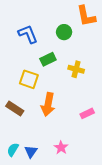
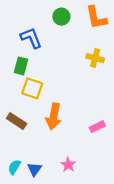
green circle: (64, 32) -> (61, 17), moved
green rectangle: (48, 59) -> (21, 66), moved, turned -49
yellow cross: (76, 69) -> (95, 58), moved

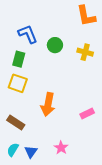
green circle: (61, 17) -> (55, 45), moved
yellow square: (32, 88) -> (18, 83), moved
brown rectangle: (17, 121) -> (16, 123), moved

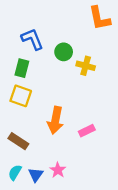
yellow cross: (85, 52) -> (86, 66), moved
pink rectangle: (87, 113) -> (87, 131), moved
pink star: (61, 148) -> (58, 170), moved

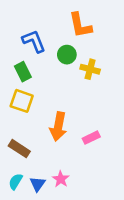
orange L-shape: (100, 18) -> (80, 25), moved
green rectangle: (22, 68) -> (23, 72), turned -42

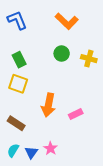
orange L-shape: (80, 25) -> (67, 21), turned -35
blue L-shape: (34, 41) -> (17, 20), moved
green circle: (67, 55) -> (62, 54), moved
yellow cross: (90, 69) -> (89, 59), moved

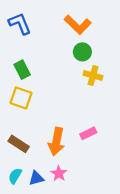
green circle: (62, 54) -> (82, 52), moved
yellow cross: (89, 59) -> (93, 76), moved
orange arrow: (48, 105) -> (56, 142), moved
blue triangle: (31, 152) -> (36, 178), turned 40

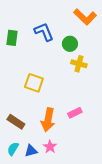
blue L-shape: (20, 24) -> (44, 32), moved
orange L-shape: (78, 25) -> (85, 17), moved
green rectangle: (22, 70) -> (12, 38), moved, turned 35
yellow square: (21, 98) -> (34, 83), moved

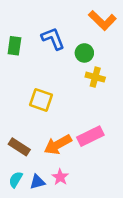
pink rectangle: (75, 113) -> (90, 136), size x1.5
orange arrow: (48, 120) -> (58, 145), turned 50

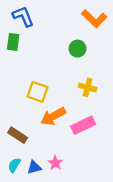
blue L-shape: (53, 39) -> (23, 16), moved
yellow cross: (95, 77) -> (88, 87), moved
orange arrow: (58, 145) -> (53, 116), moved

